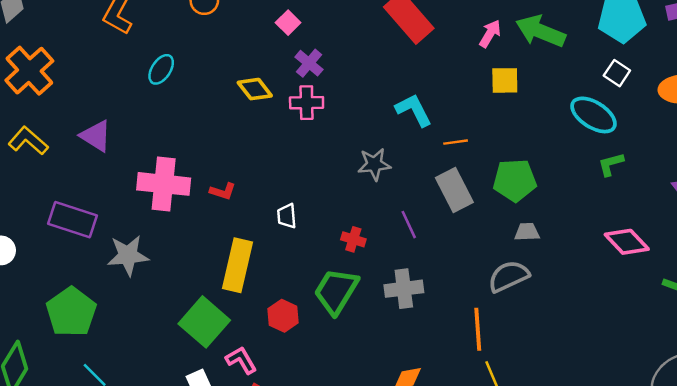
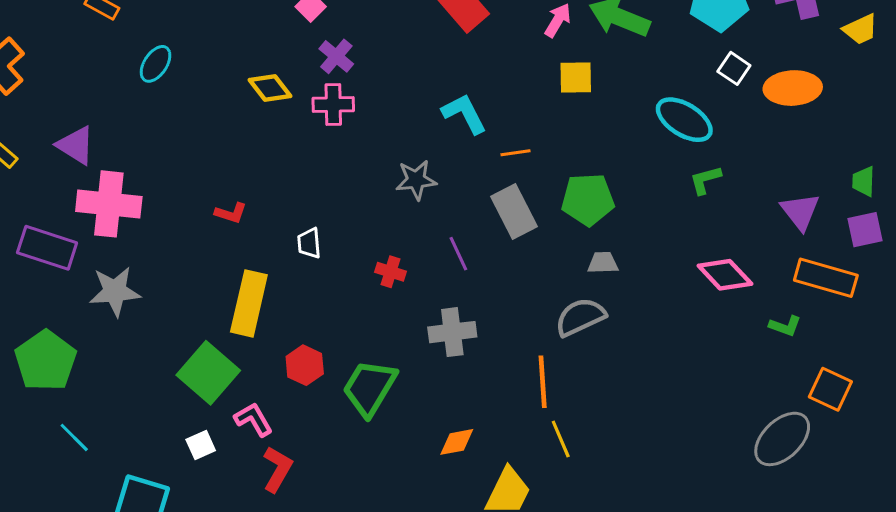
white square: (617, 73) -> (734, 68), moved
pink cross: (164, 184) -> (109, 204), moved
green trapezoid: (336, 291) -> (369, 388), moved

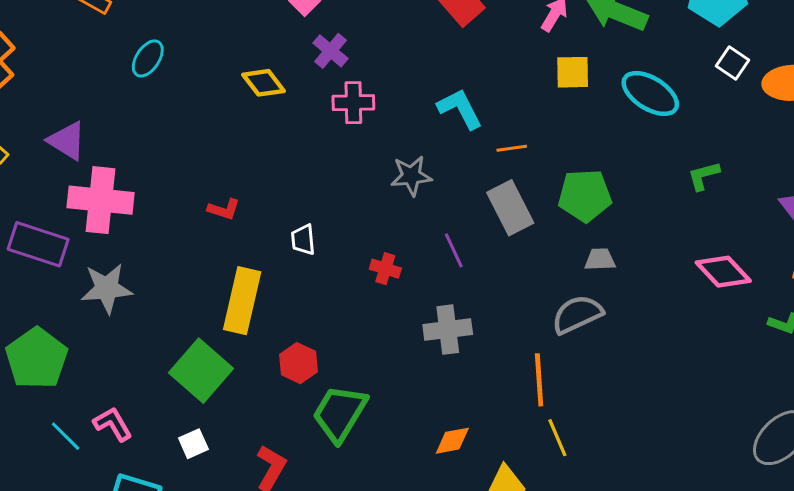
pink cross: (333, 105) -> (353, 103), moved
cyan ellipse: (684, 120) -> (650, 94), moved
green trapezoid: (369, 388) -> (340, 413), moved
pink L-shape: (253, 419) -> (113, 424), moved

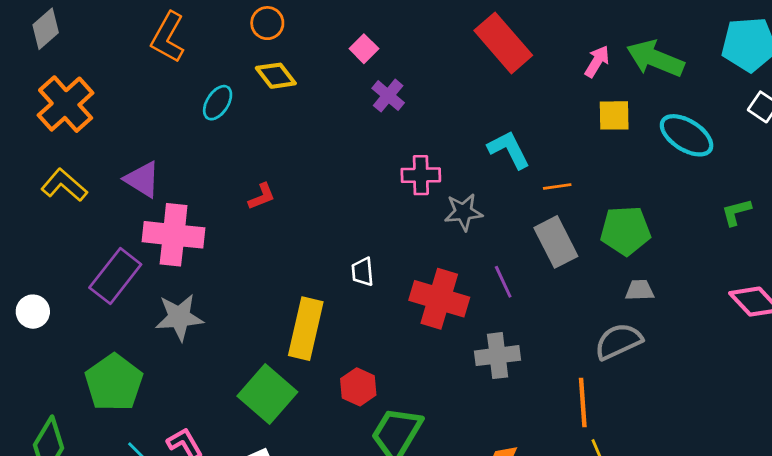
yellow diamond: (263, 83) -> (276, 76), moved
pink cross: (353, 103) -> (421, 175), moved
red L-shape: (224, 209) -> (262, 196), moved, turned -40
purple rectangle: (38, 244) -> (115, 276), turned -70
red cross: (385, 269) -> (439, 299), size x2.0

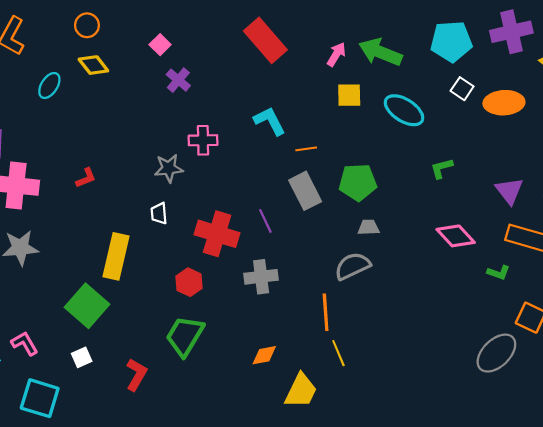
red L-shape: (262, 196) -> (86, 178), moved
gray star: (463, 212) -> (169, 168), moved
red hexagon: (358, 387) -> (189, 282), moved

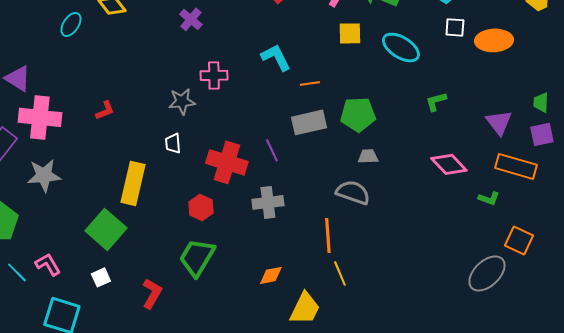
white square: (462, 89) -> (455, 27), turned -30
gray rectangle: (305, 191) -> (309, 122), turned -76
gray semicircle: (352, 266) -> (353, 192), turned 44

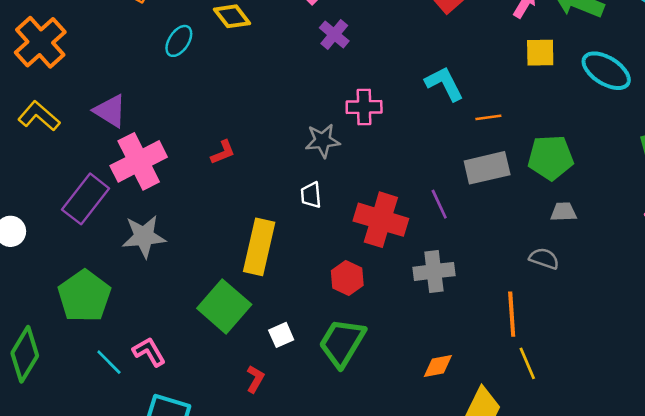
pink cross: (40, 117) -> (139, 161), turned -33
gray semicircle: (353, 192) -> (544, 259), size x0.7
white square: (101, 277) -> (281, 335), moved
red L-shape: (152, 293) -> (255, 379), moved, size x0.7

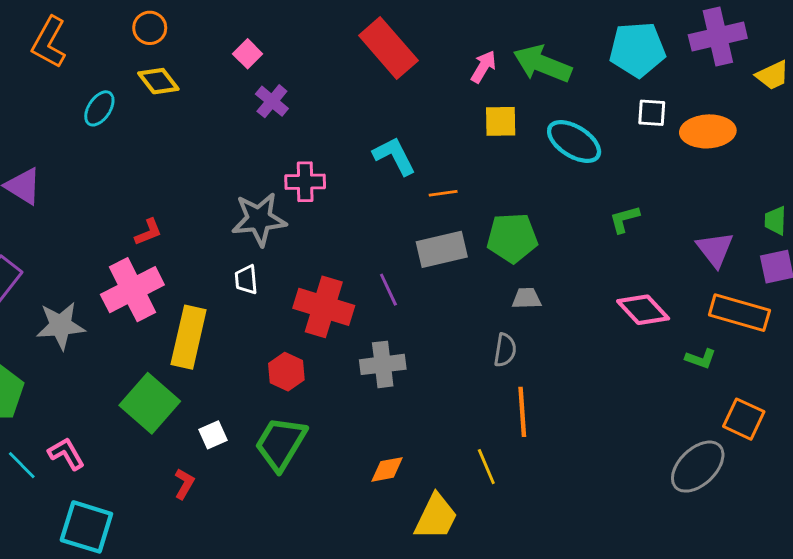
gray star: (323, 141) -> (259, 219), size x1.4
pink cross: (139, 161) -> (132, 290), moved
gray semicircle: (544, 259) -> (505, 350), turned 80
orange line: (512, 314) -> (522, 412), moved

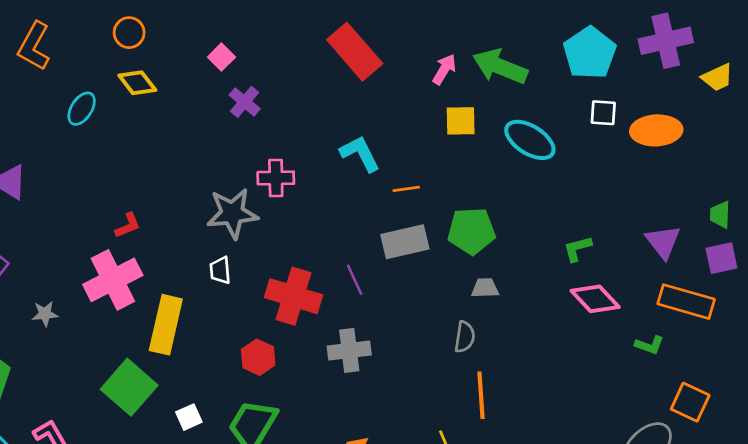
cyan pentagon: (637, 49) -> (590, 53), turned -30
green L-shape: (624, 219) -> (577, 249), moved
gray star: (61, 326) -> (45, 314), size x0.6

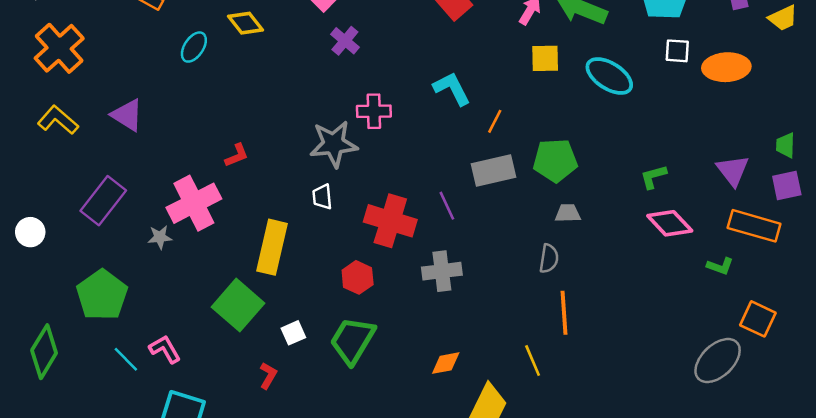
orange line: (406, 189) -> (495, 121), turned -55
pink cross: (113, 280) -> (194, 203), moved

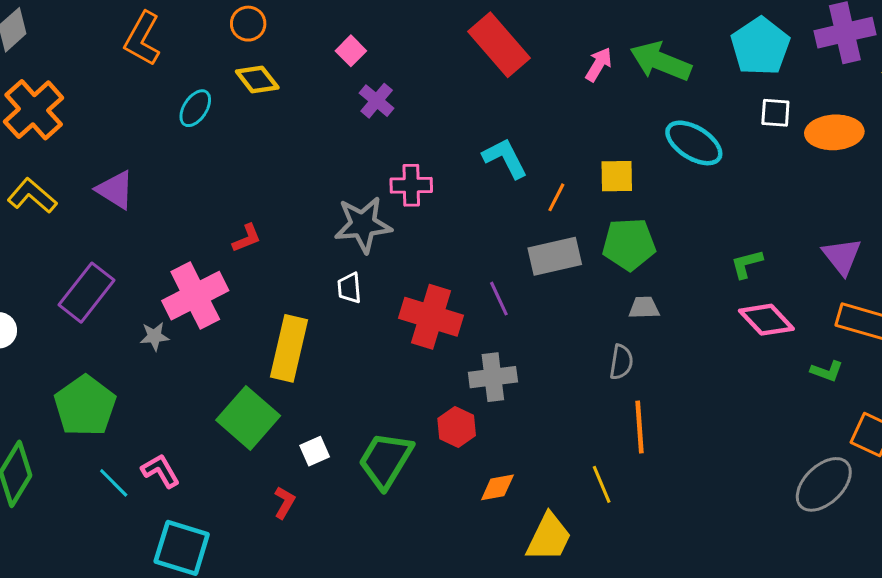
yellow square: (545, 58) -> (617, 176), moved
red hexagon: (358, 277) -> (457, 427), moved

